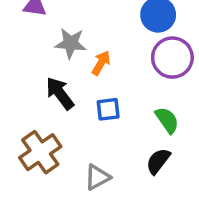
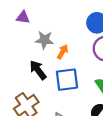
blue square: (108, 109) -> (67, 80), size x1.6

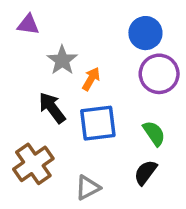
gray star: (44, 40) -> (62, 60), turned 30

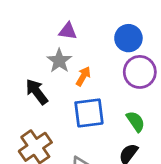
purple triangle: (28, 25) -> (68, 31), moved
black arrow: (52, 108) -> (37, 92), moved

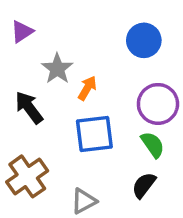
purple triangle: (68, 31) -> (22, 32), moved, turned -42
purple circle: (140, 72) -> (158, 104), moved

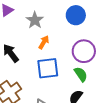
gray star: (57, 69) -> (35, 20), moved

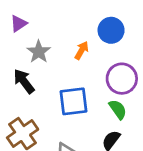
gray star: (35, 20) -> (39, 52), moved
orange arrow: (44, 42) -> (82, 50), moved

